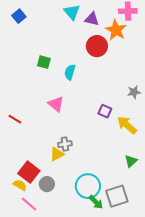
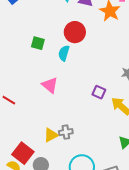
red circle: (97, 46) -> (75, 32), moved
gray cross: (65, 144) -> (66, 132), moved

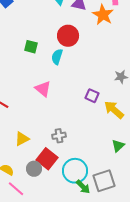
yellow triangle: (51, 135) -> (22, 139), moved
red square: (23, 153) -> (47, 159), moved

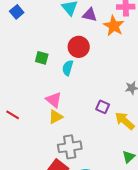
gray cross: (59, 136) -> (70, 147), size x1.6
yellow triangle: (22, 139) -> (56, 117), moved

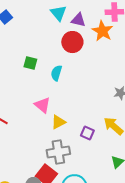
red circle: (79, 47) -> (72, 42), moved
purple square: (103, 107) -> (87, 133), moved
yellow triangle: (56, 117) -> (58, 122), moved

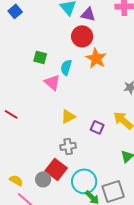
orange star: (102, 31) -> (96, 58), moved
pink triangle: (42, 105) -> (52, 82), moved
gray cross: (58, 152) -> (68, 146), size x0.7

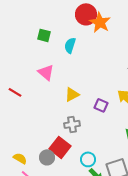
orange star: (96, 58) -> (100, 22), moved
pink triangle: (52, 82) -> (46, 72), moved
cyan circle: (84, 181) -> (88, 159), size x0.6

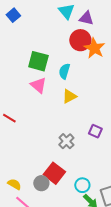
green square: (44, 35) -> (38, 61), size x1.5
pink triangle: (46, 72) -> (38, 85), moved
yellow triangle: (72, 94) -> (69, 96), moved
gray cross: (72, 124) -> (66, 141), moved, turned -35

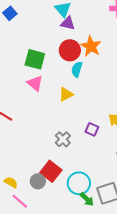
purple triangle: (86, 18) -> (68, 23), moved
red circle: (80, 40) -> (70, 50), moved
cyan semicircle: (64, 71) -> (77, 69), moved
cyan circle: (82, 185) -> (79, 183), size x1.5

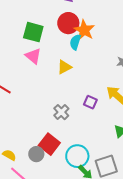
orange star: (91, 46) -> (84, 30), moved

